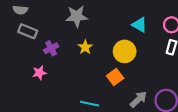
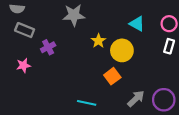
yellow star: (85, 47) -> (98, 41), moved
pink star: (39, 73) -> (23, 65), moved

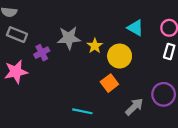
gray star: (74, 15) -> (69, 38), moved
pink star: (23, 65) -> (16, 72), size x1.5
purple circle: (164, 100) -> (164, 94), moved

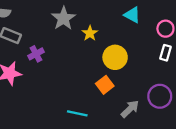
cyan triangle: (135, 28) -> (132, 15), moved
gray star: (69, 38) -> (63, 18), moved, turned -30
yellow star: (95, 46) -> (90, 33), moved

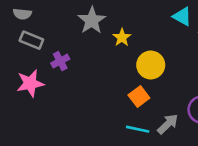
cyan triangle: (132, 15) -> (182, 17), moved
cyan line: (77, 113) -> (138, 129), moved

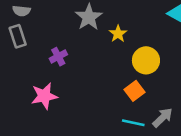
gray rectangle: (31, 40) -> (18, 36), moved, turned 50
pink star: (30, 83) -> (44, 96), moved

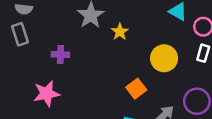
purple cross: (58, 57) -> (60, 54), turned 30
yellow circle: (146, 60) -> (164, 58), moved

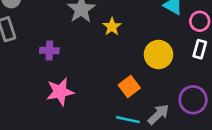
pink star: (47, 94) -> (60, 92), moved

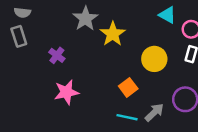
yellow star: (112, 27) -> (113, 34), size x1.5
purple cross: (49, 51) -> (57, 55), turned 35

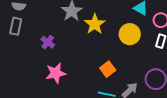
gray rectangle: (19, 36) -> (16, 26), turned 30
yellow circle: (154, 59) -> (130, 34), moved

